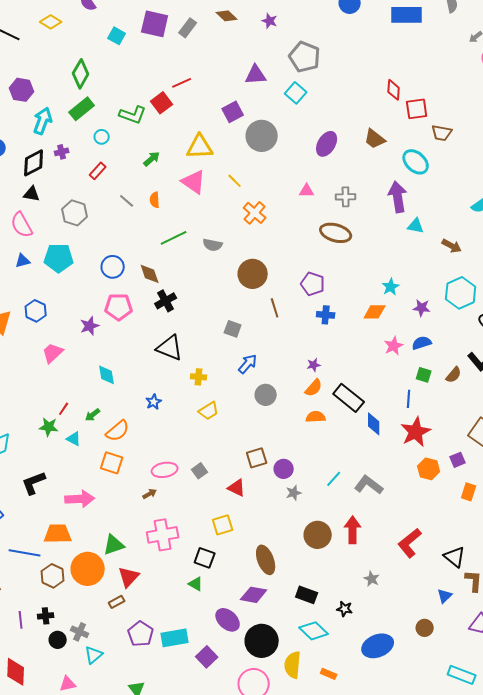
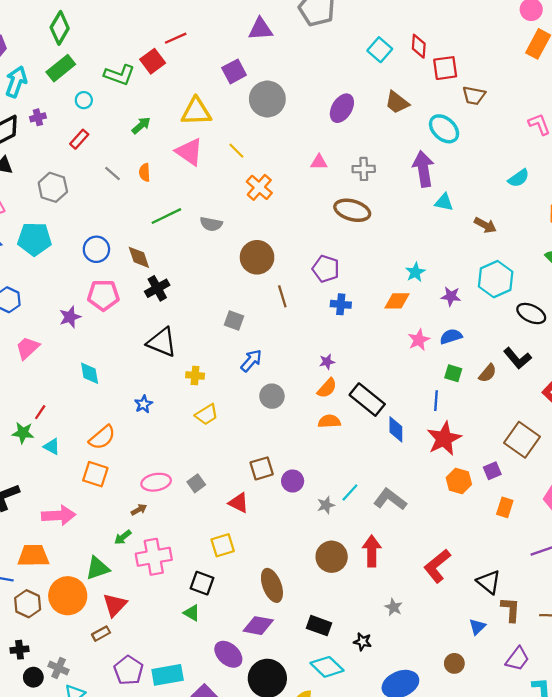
cyan square: (296, 93) -> (380, 50), moved
green arrow: (93, 415) -> (123, 537), moved
gray star: (294, 493) -> (326, 505), moved

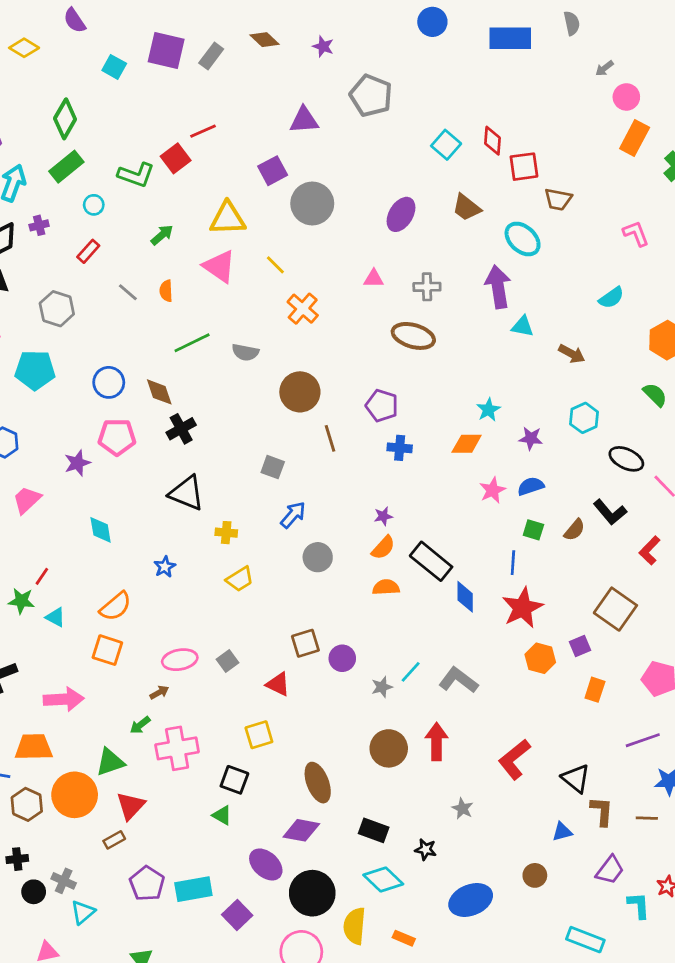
cyan hexagon: (496, 279) -> (584, 418), size x0.7
blue triangle: (477, 627) -> (562, 832), turned 30

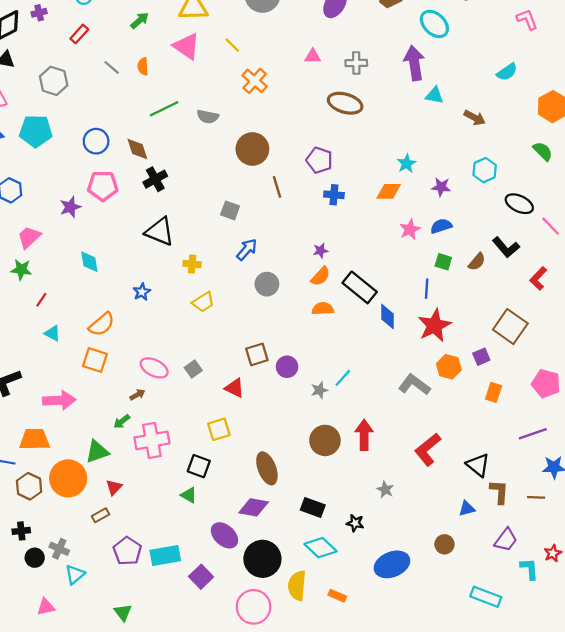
green star: (21, 601) -> (21, 270), moved
pink ellipse: (180, 660) -> (154, 368), turned 36
gray L-shape: (458, 680) -> (414, 385), moved
red triangle: (131, 806) -> (114, 487), size x0.7

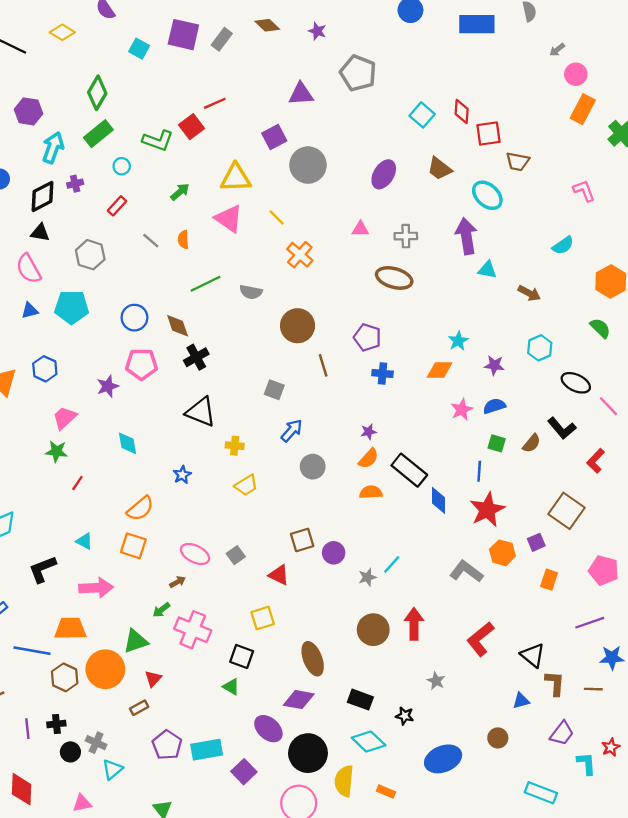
cyan triangle: (53, 333) -> (84, 541), moved
pink cross: (152, 440) -> (193, 630), turned 32

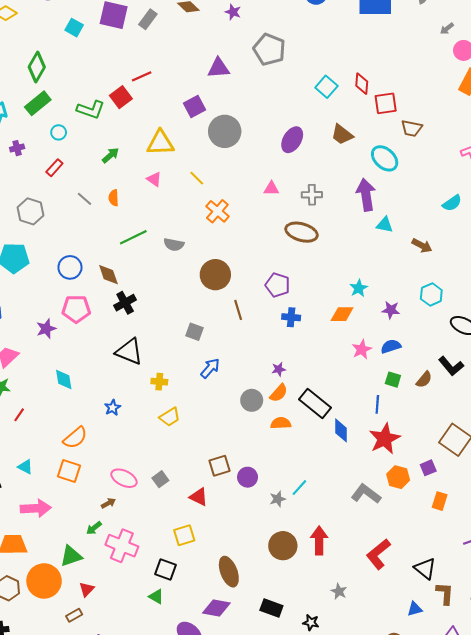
pink triangle: (229, 219) -> (154, 179), size x0.6
gray circle: (313, 467) -> (252, 400), moved

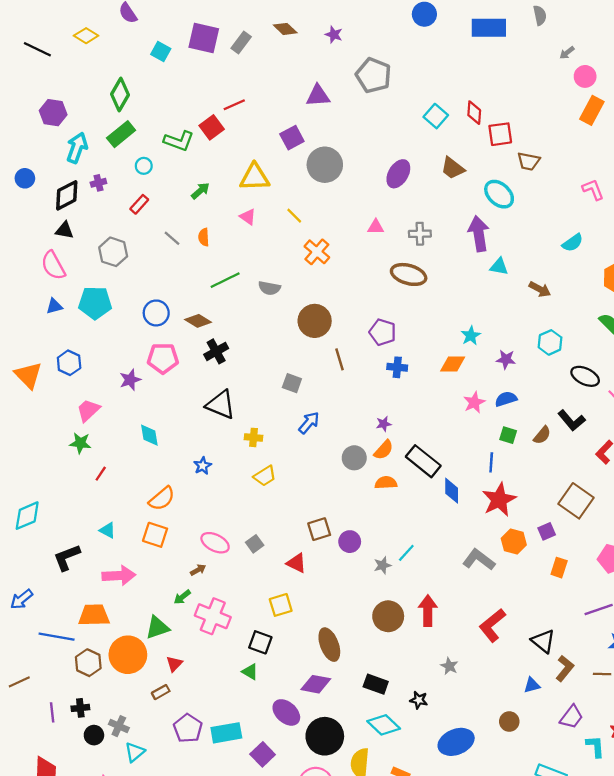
brown diamond: (108, 275) -> (198, 321), turned -40
brown L-shape: (445, 593) -> (565, 668), turned 35

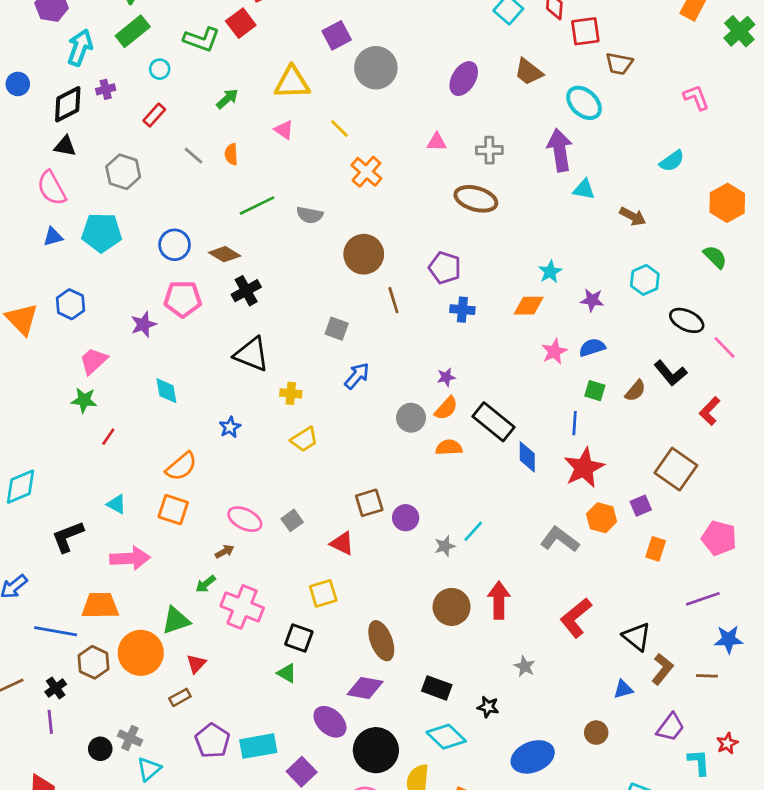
black cross: (80, 708) -> (56, 688), moved, turned -30

